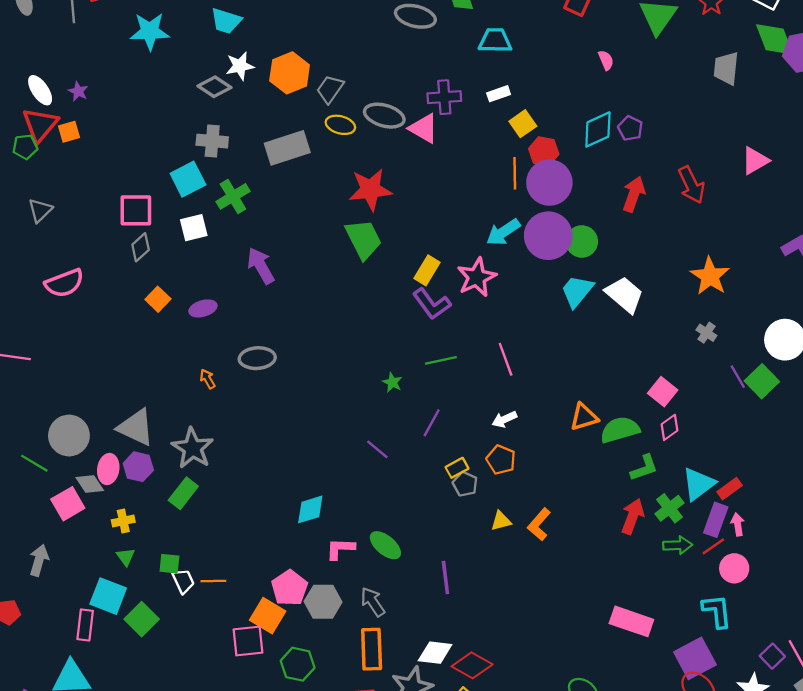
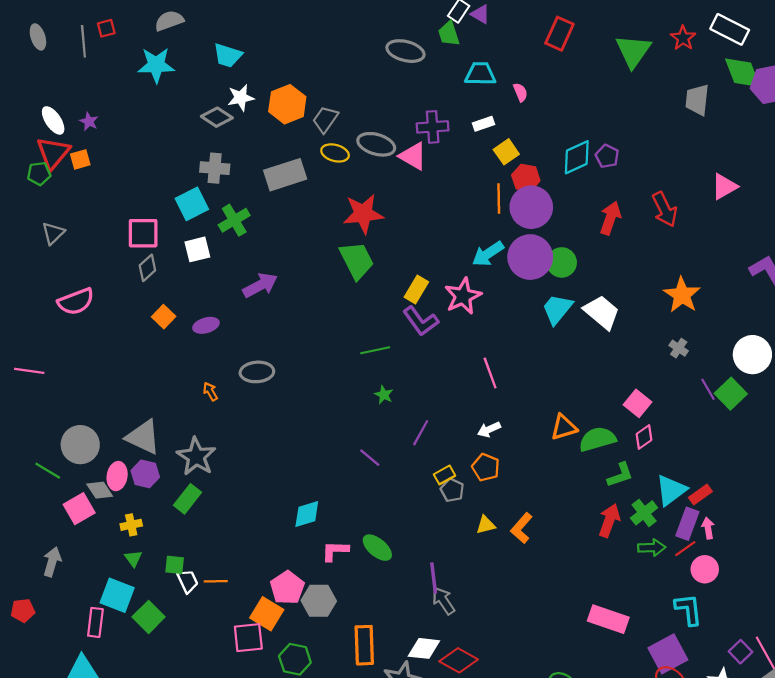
pink semicircle: (606, 60) -> (520, 92), moved
purple arrow: (261, 266) -> (260, 285), turned 92
green line: (441, 360) -> (375, 350), moved
gray arrow: (373, 602) -> (443, 601), moved

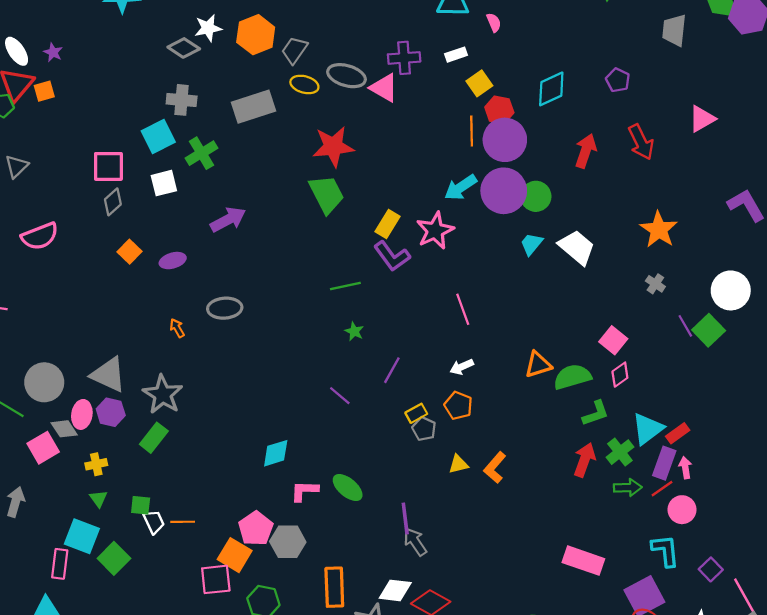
purple pentagon: (607, 156) -> (618, 80), moved
cyan trapezoid: (557, 309) -> (531, 244), size x0.7
purple square: (741, 652) -> (711, 569), moved

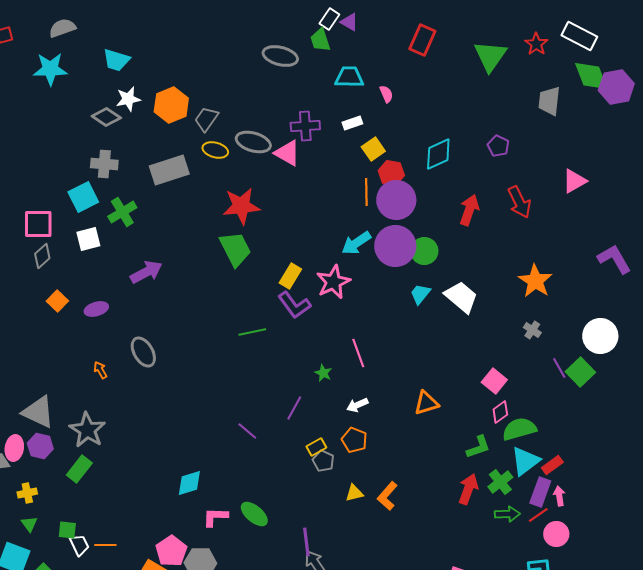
gray ellipse: (225, 308) -> (143, 352), turned 64
green star: (354, 331) -> (323, 373), moved
green semicircle: (572, 377) -> (519, 429), moved

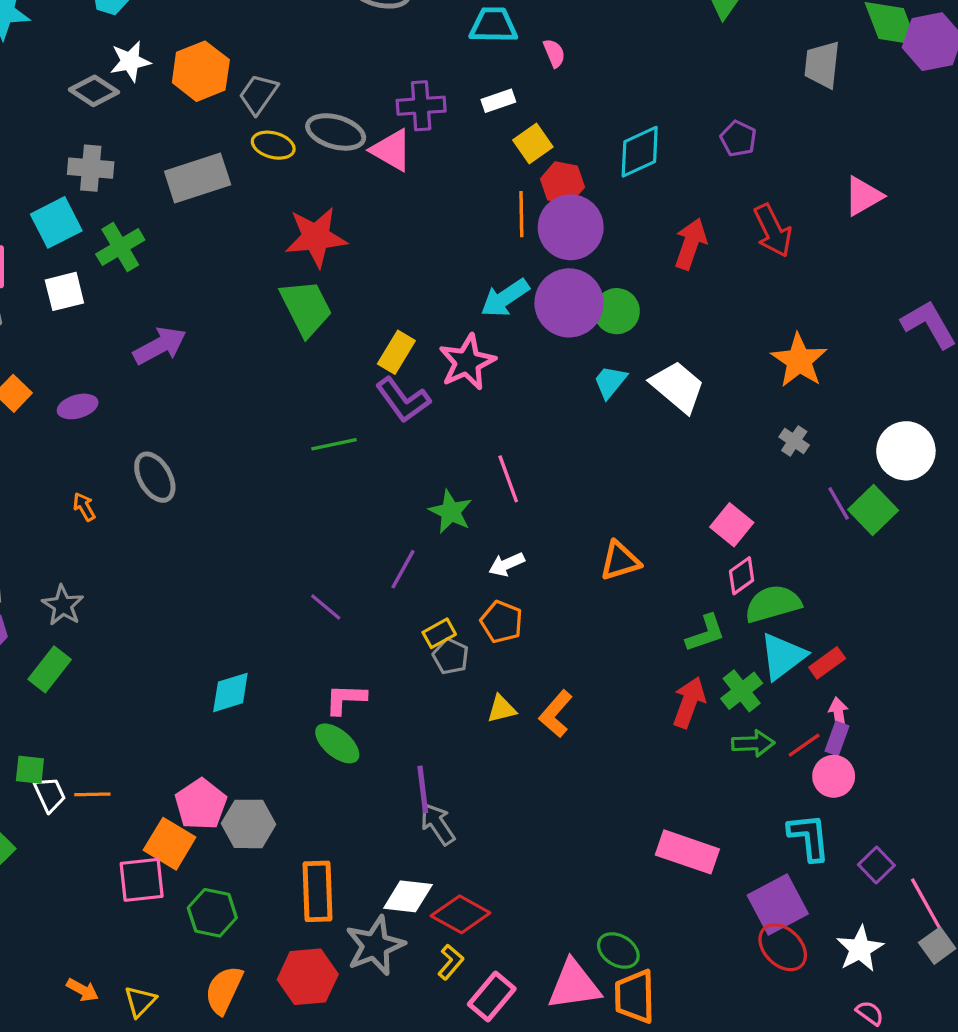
green star: (323, 373) -> (451, 512), size x1.5
gray star: (87, 430) -> (63, 605), size x0.7
purple rectangle: (540, 492) -> (837, 738), moved, size x0.7
pink L-shape: (215, 517) -> (345, 699), moved

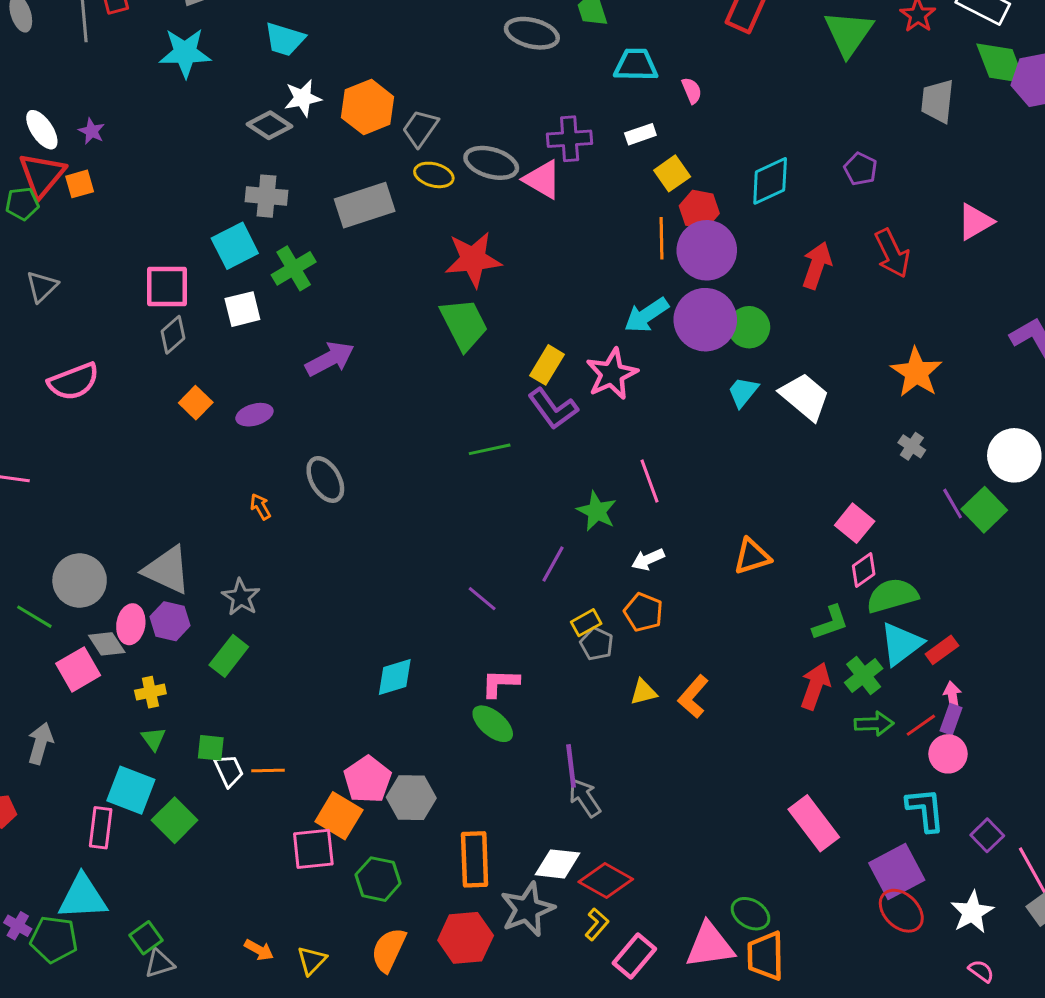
pink rectangle: (687, 852) -> (814, 823), turned 34

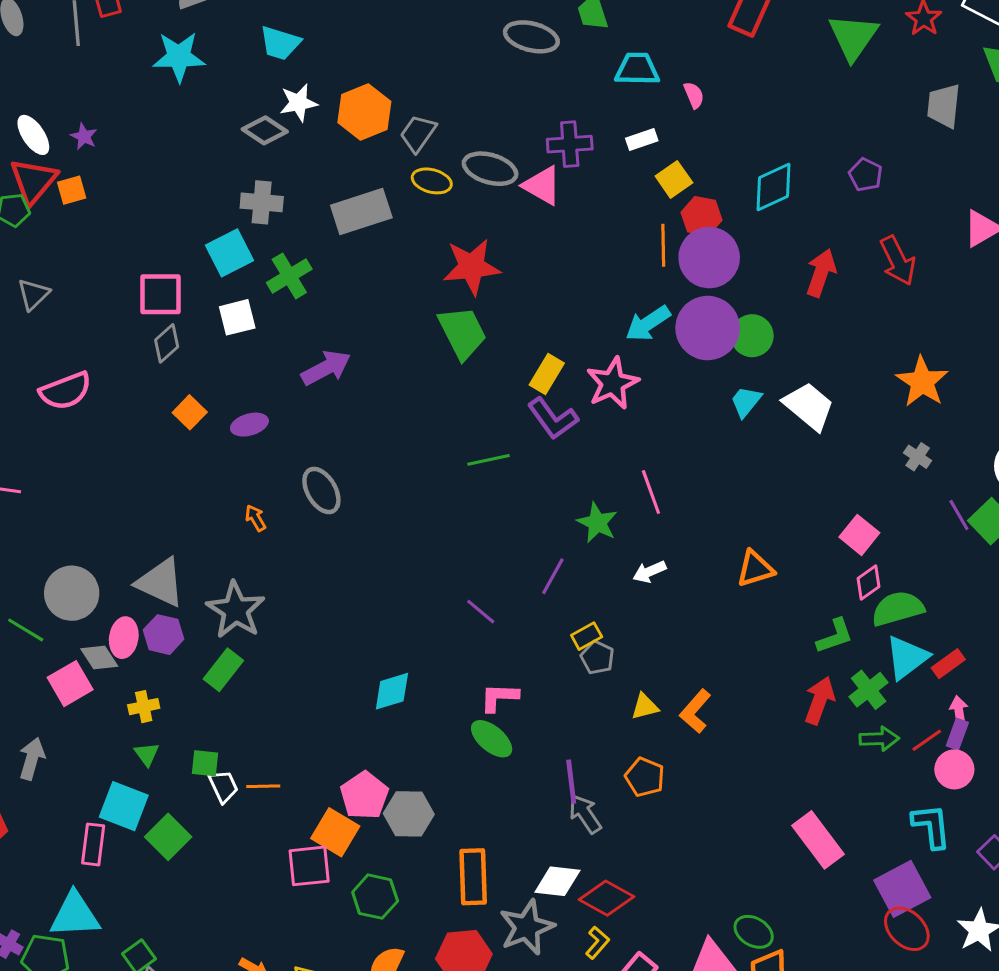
gray star: (241, 597) -> (236, 610), size x1.5
orange pentagon: (643, 612) -> (645, 777), moved

